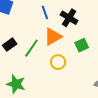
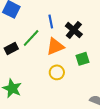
green line: (31, 48) -> (31, 38), moved

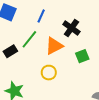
blue line: (51, 22) -> (41, 16), moved, turned 40
yellow circle: (57, 72) -> (49, 73), moved

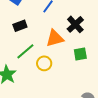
green line: (29, 39) -> (25, 51), moved
black rectangle: (10, 51) -> (20, 26), moved

